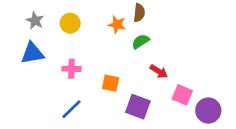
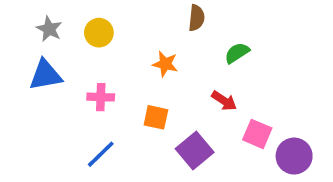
orange star: (117, 25) -> (165, 64), moved
green semicircle: (141, 41) -> (237, 53), moved
purple square: (138, 107) -> (195, 150), turned 30

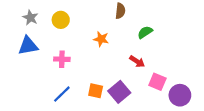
orange square: (156, 117) -> (96, 91), moved

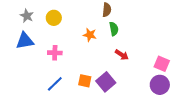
green semicircle: (145, 32) -> (114, 29), moved, turned 112
pink square: (157, 82) -> (162, 64), moved

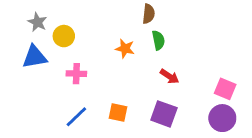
yellow circle: (54, 18) -> (64, 36), moved
purple square: (106, 82) -> (164, 114), moved, turned -30

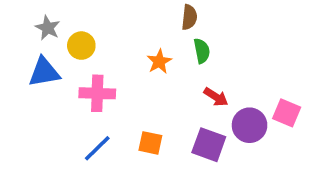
orange star: (125, 49) -> (159, 61), turned 30
pink cross: (76, 74) -> (97, 93), size x1.4
purple circle: (222, 118) -> (250, 125), moved

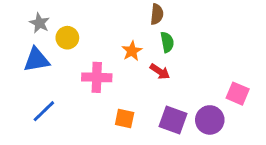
pink cross: (97, 93) -> (97, 77), moved
red arrow: (216, 97) -> (160, 71), moved
purple circle: (250, 125) -> (210, 120), moved
blue line: (97, 148) -> (44, 111), moved

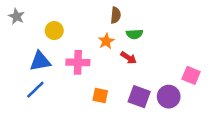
brown semicircle: (157, 14) -> (116, 15), moved
gray star: (39, 23) -> (17, 16), moved
green semicircle: (167, 42) -> (134, 34), turned 98
blue triangle: (37, 60) -> (40, 61), moved

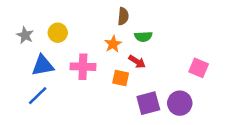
gray star: (17, 16) -> (25, 35), moved
pink square: (191, 75) -> (199, 68), moved
orange square: (100, 95) -> (121, 78), moved
purple square: (139, 97) -> (148, 103), turned -35

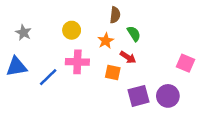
yellow circle: (58, 33) -> (72, 30), moved
green semicircle: (143, 36) -> (134, 34), turned -119
blue triangle: (43, 65) -> (16, 67), moved
blue line: (38, 96) -> (48, 77), moved

